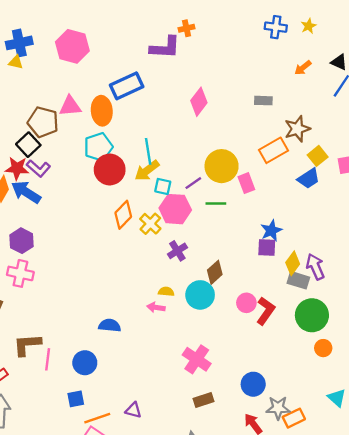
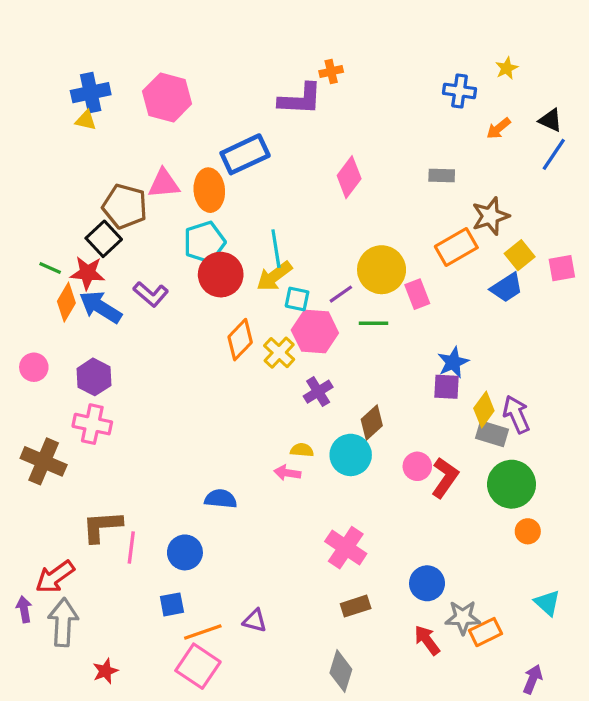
blue cross: (276, 27) -> (460, 91), moved
purple L-shape: (38, 168) -> (151, 294), moved

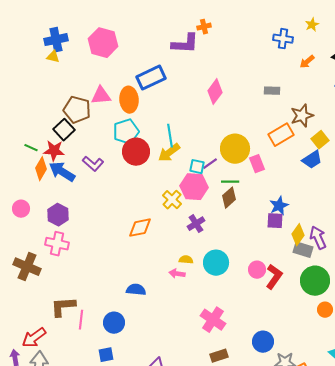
cyan square: (297, 299) -> (197, 167), moved
orange diamond: (240, 340) -> (140, 228), moved, turned 35
brown diamond: (372, 422) -> (229, 198), moved

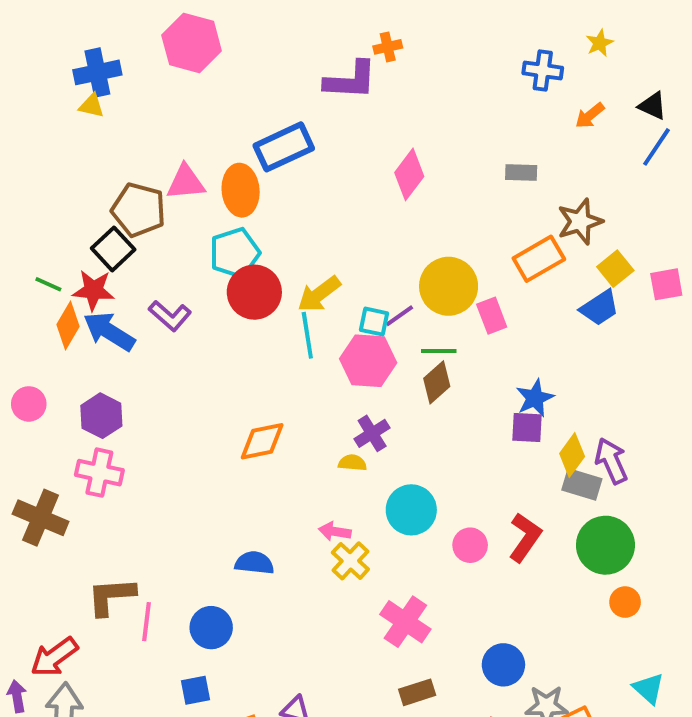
pink hexagon: (103, 43) -> (192, 43), moved
cyan line: (170, 136) -> (307, 335), moved
yellow cross: (172, 200) -> (350, 561), moved
yellow semicircle: (186, 260) -> (352, 463), moved
pink circle: (257, 270) -> (470, 545), moved

